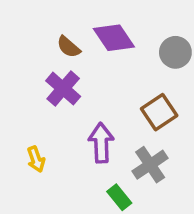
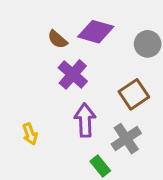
purple diamond: (114, 38) -> (96, 32), turned -40
purple cross: (63, 89) -> (73, 74), moved

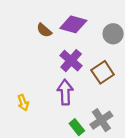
purple cross: (73, 74) -> (71, 61), moved
gray cross: (126, 139) -> (101, 120), moved

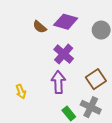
brown square: (103, 72) -> (96, 79), moved
gray cross: (101, 120) -> (91, 107), turned -30

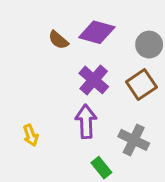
brown square: (96, 79) -> (141, 85), moved
gray cross: (91, 107) -> (134, 140), moved

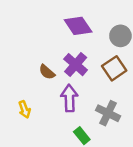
purple diamond: (97, 32) -> (78, 26), turned 40
brown semicircle: (58, 40) -> (47, 72), moved

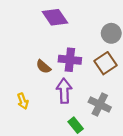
purple diamond: (78, 26) -> (55, 17), moved
purple cross: (76, 65) -> (70, 60), turned -35

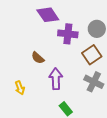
purple cross: (70, 60) -> (68, 34), moved
gray cross: (100, 105) -> (94, 82), moved

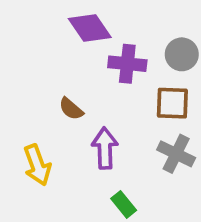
brown square: (92, 55) -> (172, 103), turned 36
yellow arrow: (20, 88) -> (37, 165), size x1.5

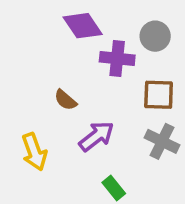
gray circle: (182, 54) -> (155, 36), moved
purple arrow: (105, 148) -> (96, 136), turned 54

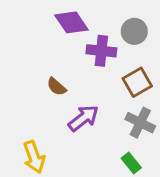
brown square: (159, 95) -> (137, 82), turned -32
yellow arrow: (34, 152) -> (34, 157), moved
green rectangle: (114, 188) -> (131, 163), moved

